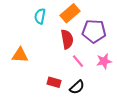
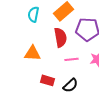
orange triangle: (20, 55) -> (32, 53), moved
pink line: (78, 61) -> (71, 59), turned -56

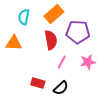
orange triangle: (32, 53) -> (14, 43), moved
pink line: (71, 59) -> (62, 62), turned -56

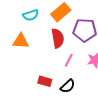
cyan semicircle: (24, 17) -> (31, 15), turned -119

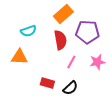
cyan semicircle: (31, 15) -> (28, 31), moved
orange triangle: (21, 41) -> (19, 57), moved

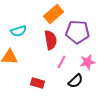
black semicircle: (70, 88) -> (76, 81), moved

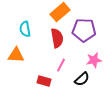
cyan semicircle: (19, 31) -> (25, 29), turned 98
pink line: (62, 62) -> (61, 65), moved

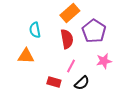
purple pentagon: (84, 30) -> (94, 31), turned 30
black semicircle: (82, 79) -> (82, 83), moved

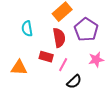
orange triangle: (26, 56) -> (19, 68), moved
red rectangle: (54, 82) -> (46, 57), moved

